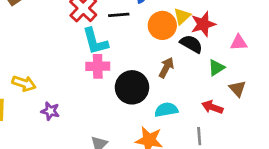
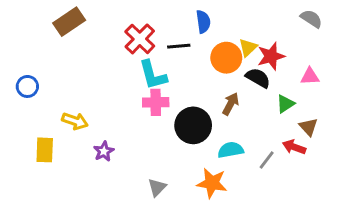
red arrow: (212, 107) -> (294, 147), moved
purple star: (50, 111) -> (104, 151), turned 30
gray line: (199, 136) -> (267, 160), moved, turned 42

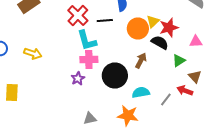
yellow arrow: (75, 121) -> (33, 54), moved
purple star: (104, 151) -> (78, 78), moved
gray triangle: (157, 187) -> (90, 118), turned 32

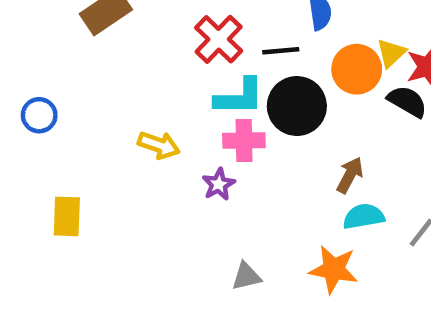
cyan L-shape: (87, 40) -> (239, 97), turned -75
yellow arrow: (33, 54) -> (159, 145), moved
brown arrow: (141, 60) -> (350, 175), moved
black circle: (115, 76) -> (297, 106), moved

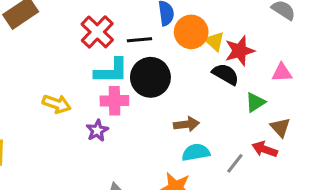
yellow triangle: (391, 53) -> (215, 41), turned -35
orange circle: (357, 69) -> (191, 32), moved
brown arrow: (350, 175) -> (186, 124), turned 55

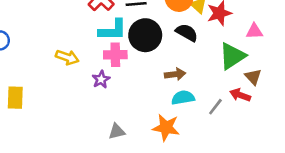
black semicircle: (226, 74) -> (187, 33), moved
green triangle: (255, 102) -> (232, 56), size x1.6

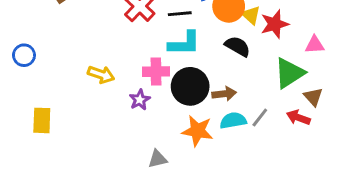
cyan L-shape: (113, 30) -> (184, 43), moved
black circle: (145, 35) -> (190, 86), moved
gray line: (215, 107) -> (260, 117), moved
orange star: (166, 128) -> (198, 131), moved

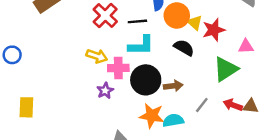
yellow arrow: (101, 74) -> (97, 56), moved
brown triangle: (313, 97) -> (251, 106), moved, turned -42
cyan semicircle: (233, 120) -> (173, 120), moved

